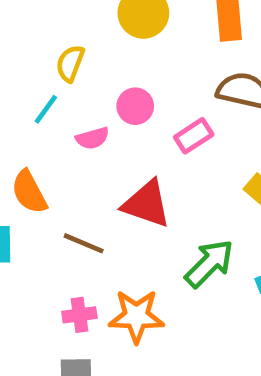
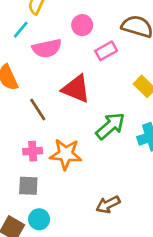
pink circle: (135, 106) -> (82, 25), moved
pink semicircle: (92, 138) -> (47, 48), size x1.5
brown line: (84, 243) -> (38, 110), turned 30

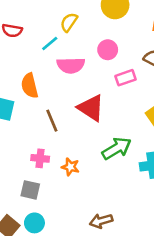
orange star: (66, 154) -> (70, 167), size x0.6

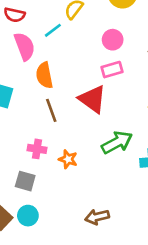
pink semicircle: (71, 65) -> (24, 46), moved, turned -112
pink rectangle: (126, 78) -> (112, 70), moved
orange semicircle: (30, 86) -> (44, 75), moved

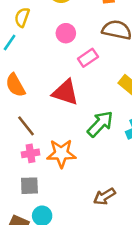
pink rectangle: (112, 70) -> (88, 58), moved
brown line: (51, 110) -> (26, 126), moved
orange star: (68, 159) -> (61, 153), size x1.6

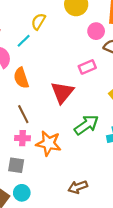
pink circle: (66, 33) -> (96, 31), moved
red triangle: (65, 92) -> (62, 92), turned 40

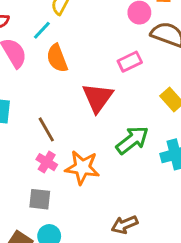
orange semicircle: (21, 78) -> (57, 58), moved
pink cross: (22, 138) -> (47, 162), turned 32

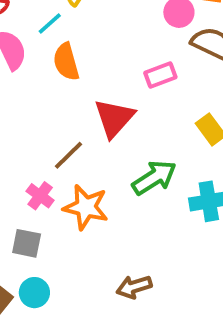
brown line: (46, 129) -> (69, 155), moved, turned 70

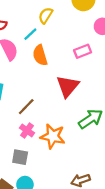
pink rectangle: (160, 75) -> (83, 51), moved
brown line: (69, 155) -> (26, 107), moved

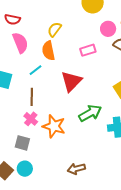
yellow semicircle: (46, 15) -> (54, 29), moved
cyan line: (30, 34) -> (36, 70), moved
brown line: (26, 107) -> (32, 97), turned -48

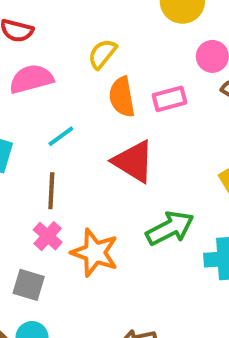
pink semicircle: (20, 43) -> (31, 79), turned -85
orange semicircle: (48, 51) -> (122, 97), moved
red triangle: (71, 81) -> (134, 161), turned -45

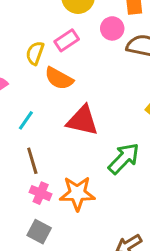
orange semicircle: (122, 97) -> (59, 78), turned -32
pink rectangle: (169, 99) -> (67, 40), moved
gray square: (29, 285) -> (39, 232), turned 30

